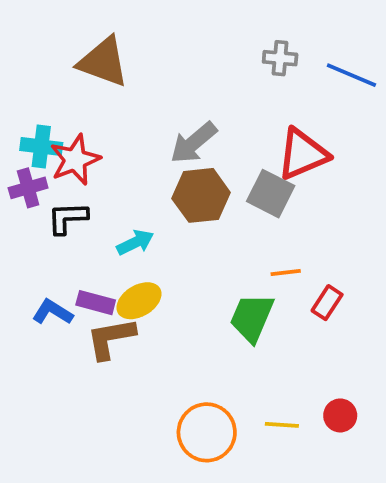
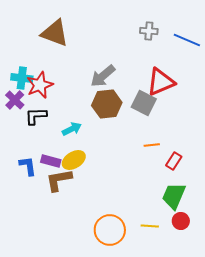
purple cross: (28, 188) -> (15, 100), turned -30
blue L-shape: (52, 312) -> (28, 166), turned 50
green trapezoid: (252, 318) -> (174, 196), moved

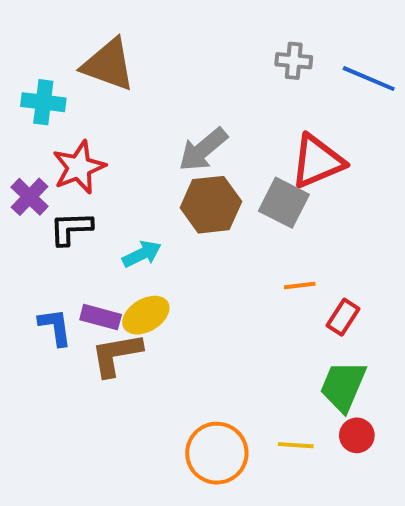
cyan cross: (22, 78) -> (43, 102), moved

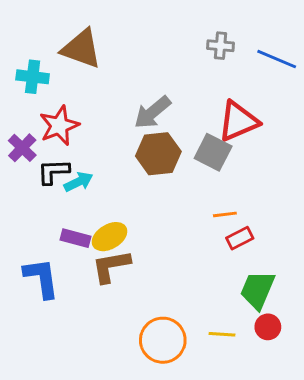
cyan arrow: (142, 254) -> (78, 182), moved
red rectangle: (343, 317) -> (240, 238), moved, turned 30
blue L-shape: (55, 327) -> (41, 278), moved, size x1.4
brown L-shape: (116, 355) -> (111, 266), moved

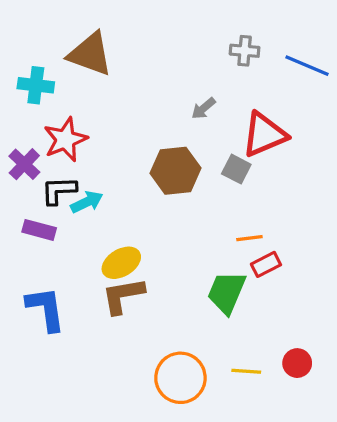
gray arrow: (152, 112) -> (203, 108), moved, size x0.6
gray square: (213, 152) -> (236, 169), size x0.7
purple rectangle: (75, 238) -> (39, 230), moved
green trapezoid: (257, 290) -> (226, 292), moved

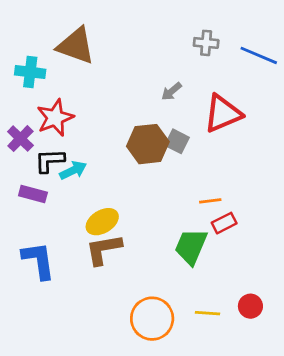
gray square: (236, 169) -> (177, 141), moved

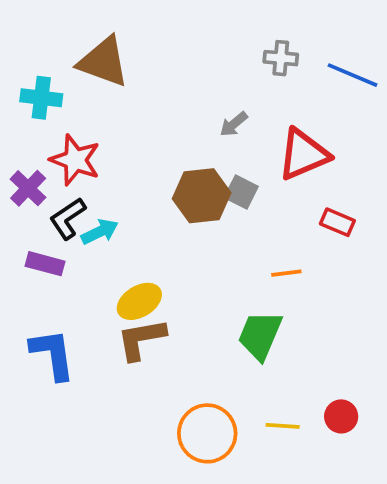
red star: (55, 118) -> (75, 160), turned -30
black L-shape: (50, 161) -> (68, 218), turned -32
red rectangle: (224, 223) -> (337, 222), moved, turned 50

